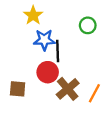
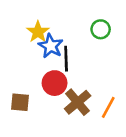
yellow star: (33, 15) -> (38, 32), moved
blue star: (44, 40) -> (51, 46), turned 30

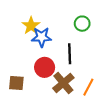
blue star: (51, 46) -> (41, 37), turned -30
black line: (66, 59) -> (70, 54), moved

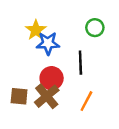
brown cross: (63, 83) -> (47, 96), moved
orange line: (88, 87) -> (86, 101), moved

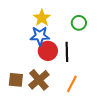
yellow star: (36, 30) -> (42, 18), moved
red circle: (52, 78) -> (48, 51), moved

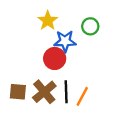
blue star: (40, 36) -> (65, 41), moved
black line: (67, 52) -> (66, 92), moved

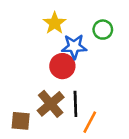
brown square: (18, 92) -> (21, 121), moved
orange line: (82, 96) -> (90, 122), moved

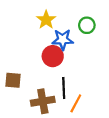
brown cross: (51, 104) -> (43, 101), moved, turned 30
brown square: (21, 121) -> (13, 80), moved

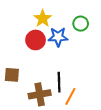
red circle: (53, 56) -> (36, 40), moved

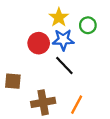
yellow star: (43, 18) -> (59, 17), moved
black line: (59, 82) -> (64, 66), moved, turned -42

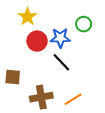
yellow star: (59, 17) -> (28, 17), moved
orange line: (77, 105) -> (73, 99), turned 30

